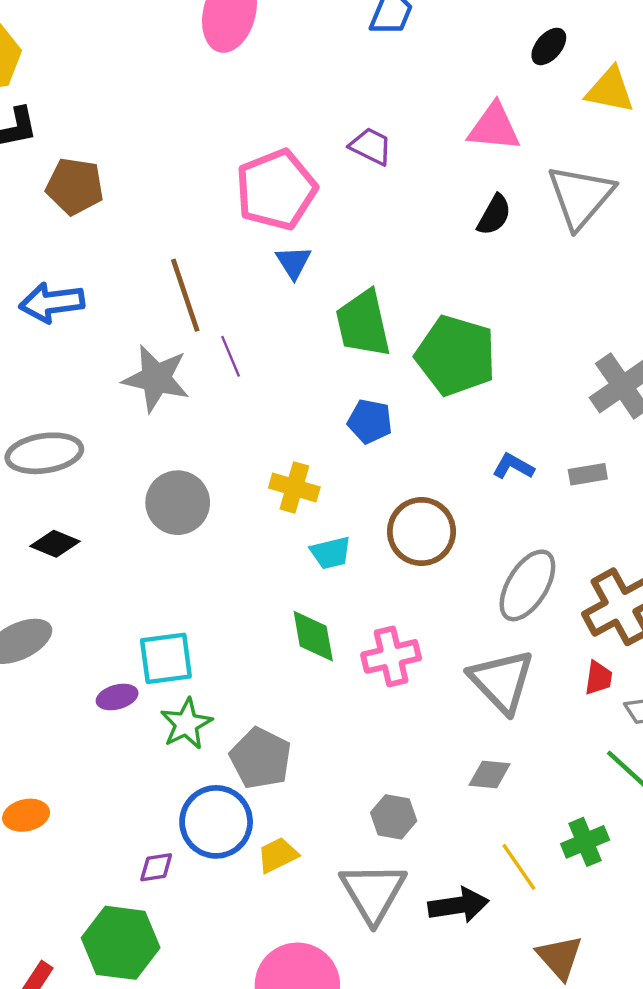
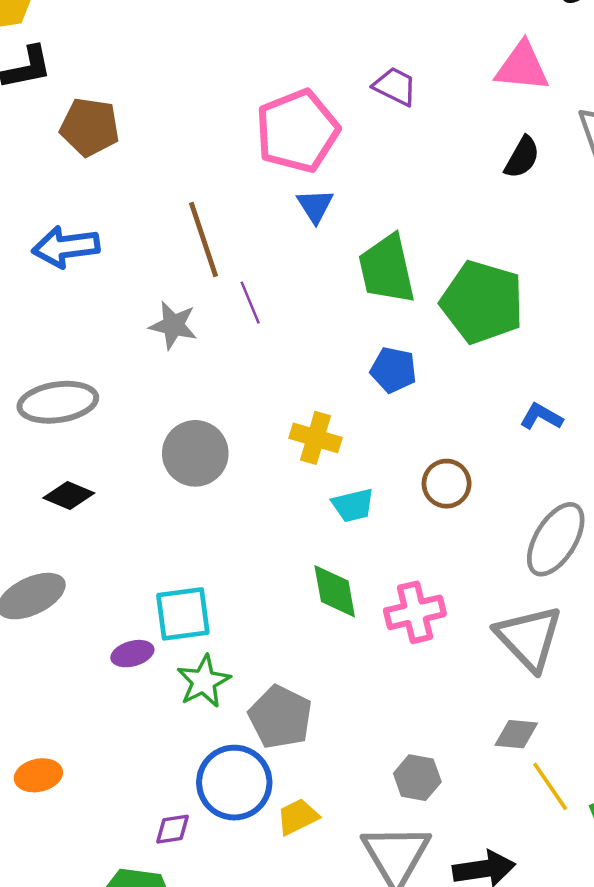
gray star: (156, 378) -> (173, 325), size x0.7
brown circle: (421, 532) -> (447, 484), size x0.7
yellow line: (519, 867) -> (550, 786), moved

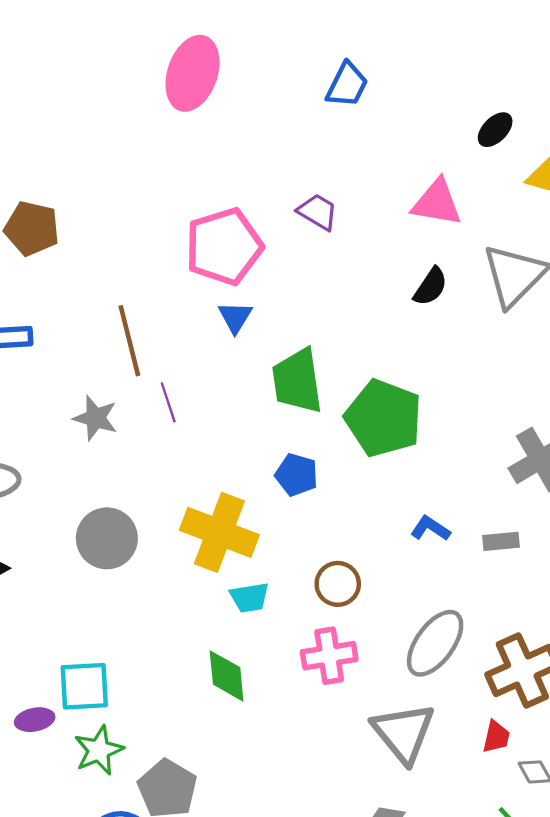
yellow cross: (316, 438) -> (219, 532), size x1.6
pink cross: (415, 612) -> (329, 656), moved

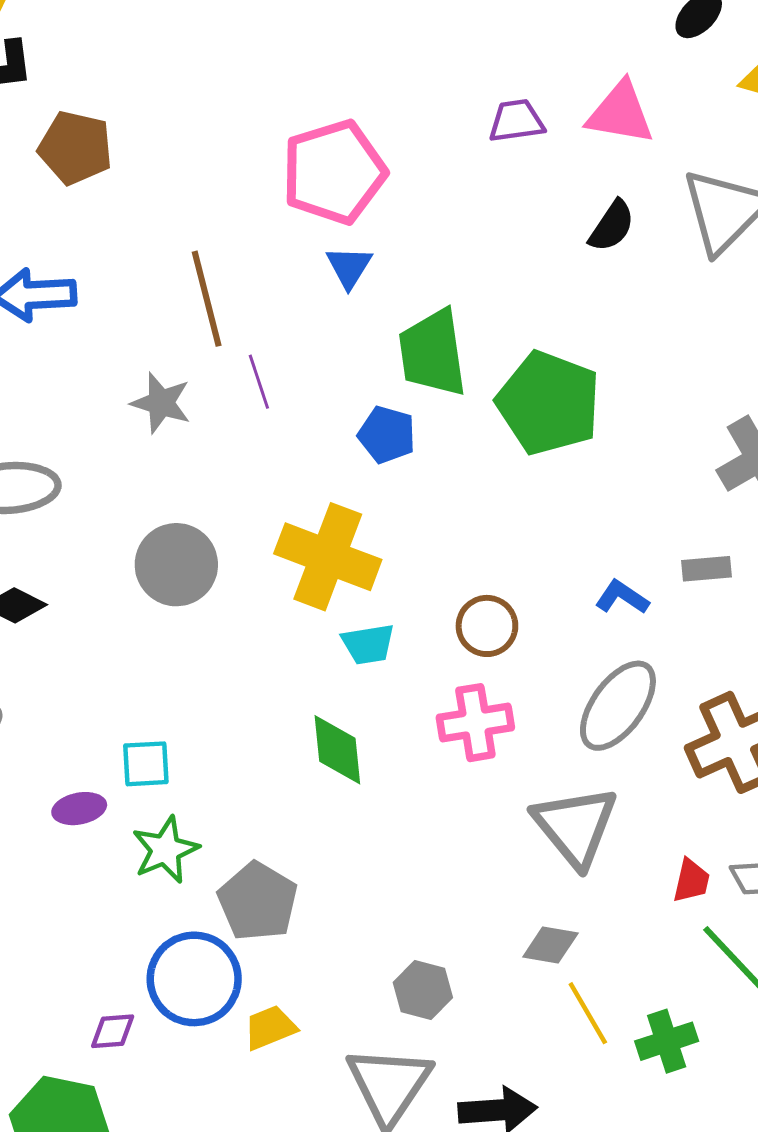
purple trapezoid: (318, 212) -> (516, 121), moved, turned -39
blue pentagon: (297, 475) -> (387, 435), moved
blue L-shape: (430, 528) -> (622, 597), moved
cyan square: (84, 686) -> (146, 764), size x0.7
red trapezoid: (496, 737) -> (691, 881), moved

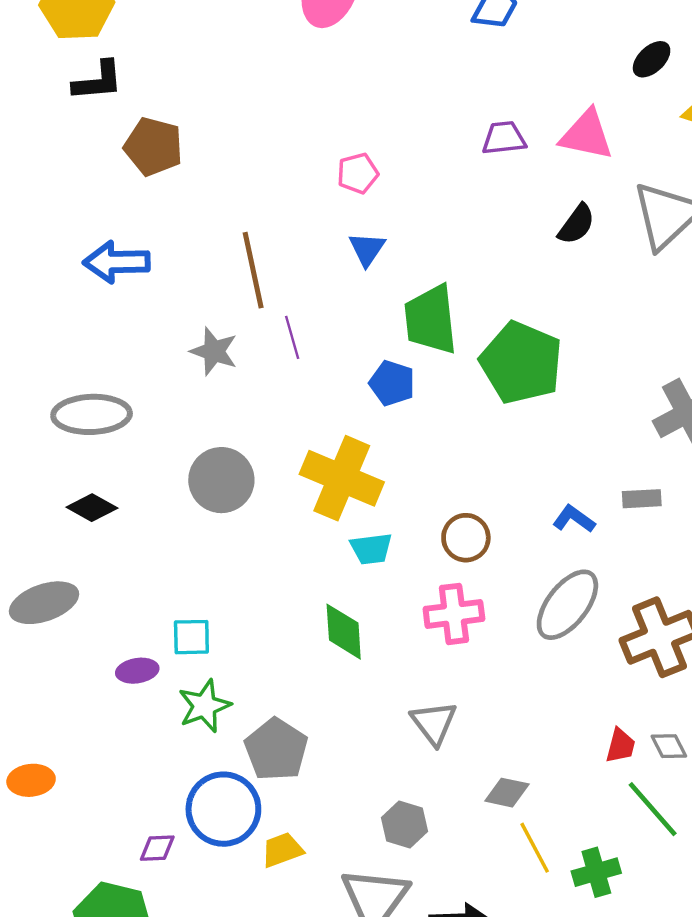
pink pentagon: (334, 172) -> (358, 173), size x0.5
gray triangle: (575, 826) -> (434, 723), moved, size x0.7

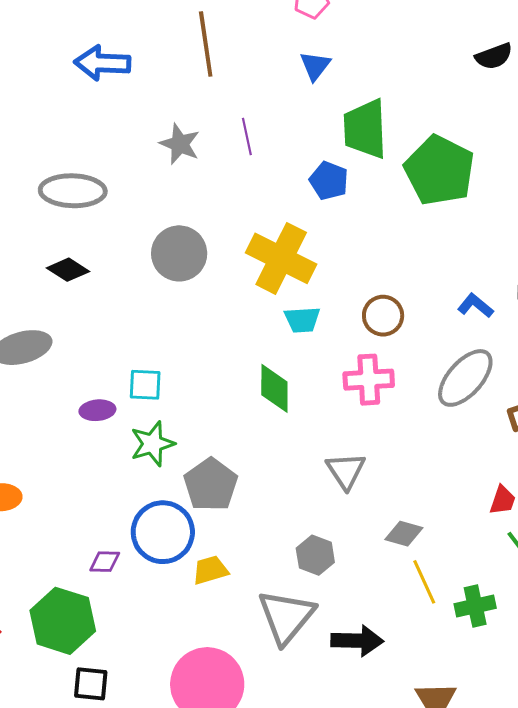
black semicircle: (577, 224) -> (494, 56), turned 30
brown line: (253, 270) -> (206, 44), moved

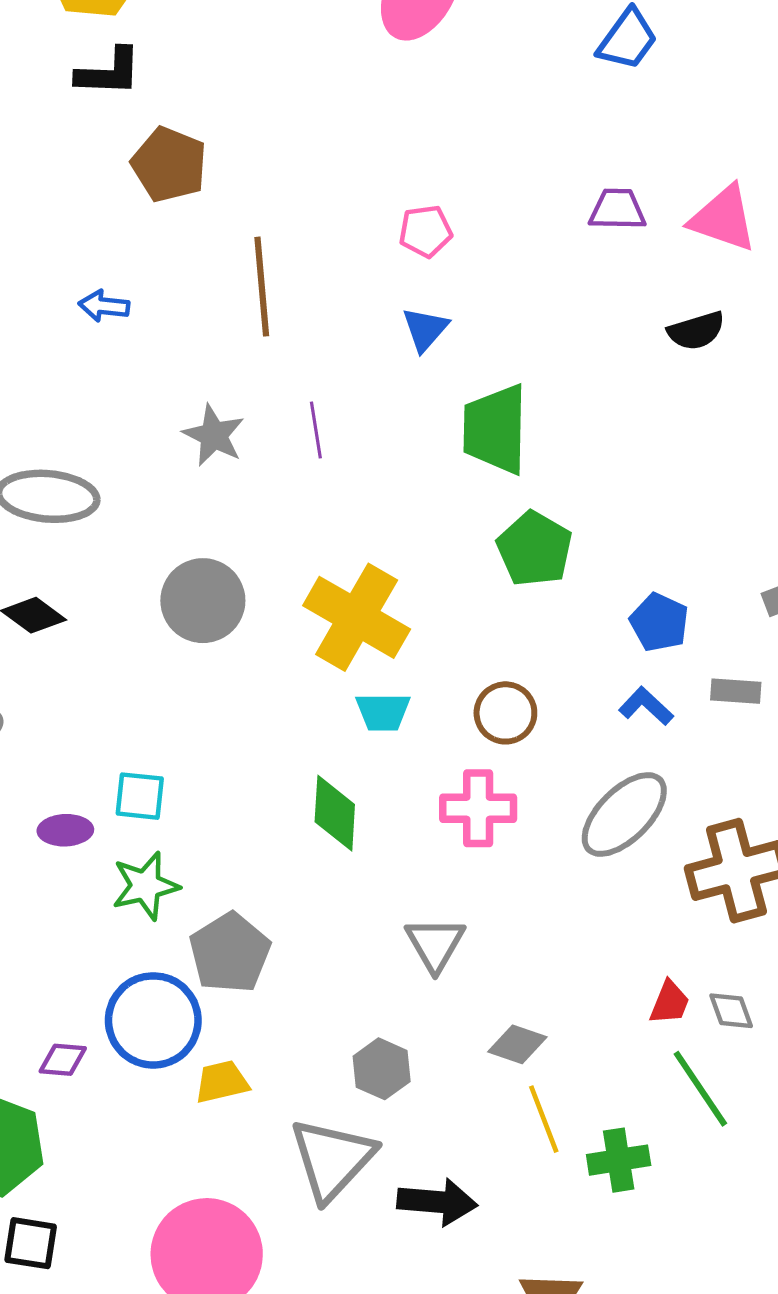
blue arrow: (102, 63) -> (104, 306), size x0.6
green pentagon: (439, 170) -> (535, 549), moved, size x0.7
blue pentagon: (329, 181) -> (659, 622), moved

